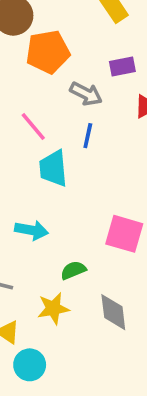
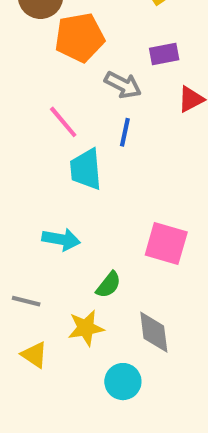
green semicircle: (73, 270) -> (108, 285), turned 150
cyan circle: (30, 365) -> (123, 382), moved

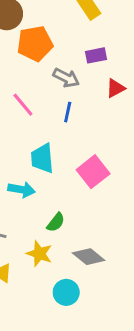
cyan trapezoid: (86, 169) -> (42, 158), moved
pink square: (166, 243) -> (93, 172), moved, turned 36
yellow star: (86, 328) -> (39, 254), turned 30
gray diamond: (154, 332) -> (89, 257), turned -44

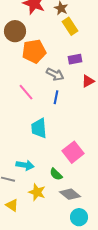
pink square: (93, 172) -> (73, 152), moved
cyan arrow: (21, 190) -> (25, 165), moved
green semicircle: (56, 222) -> (56, 174), moved, turned 96
cyan circle: (66, 292) -> (79, 217), moved

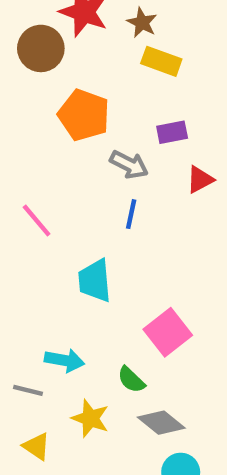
yellow rectangle: (70, 26) -> (161, 61), turned -36
brown circle: (15, 31) -> (41, 48), moved
orange pentagon: (34, 51) -> (84, 115), turned 30
pink line: (26, 92) -> (37, 220), moved

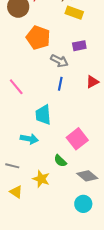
red triangle: (200, 180) -> (92, 82), moved
cyan arrow: (65, 360) -> (29, 139), moved
gray diamond: (161, 423) -> (87, 176), moved

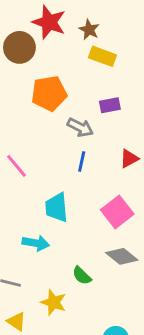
orange pentagon: (38, 38) -> (49, 93), turned -30
pink square: (77, 139) -> (117, 212), moved
gray diamond: (87, 176) -> (122, 256), moved

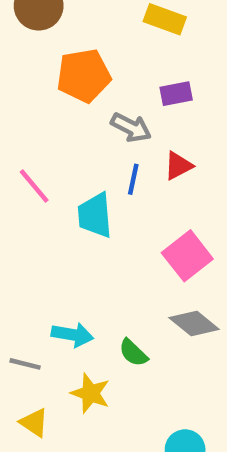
red triangle: (129, 159) -> (178, 166), moved
cyan trapezoid: (57, 207) -> (95, 215), moved
cyan arrow: (36, 243) -> (72, 335), moved

